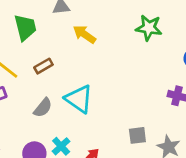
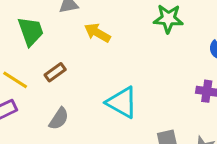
cyan triangle: (79, 99) -> (122, 102), moved

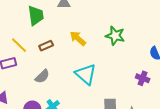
green star: (168, 19) -> (115, 36), moved
yellow arrow: (97, 33) -> (78, 38), moved

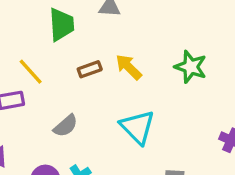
brown rectangle: (46, 46) -> (90, 69), moved

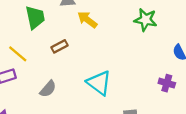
yellow arrow: (129, 67) -> (87, 20), moved
green star: (191, 67) -> (146, 20), moved

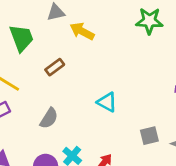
cyan triangle: (99, 83) -> (107, 102), size x0.7

